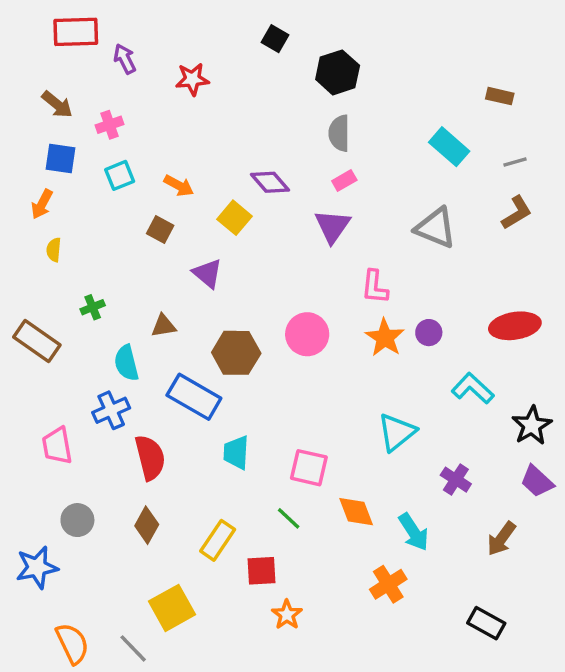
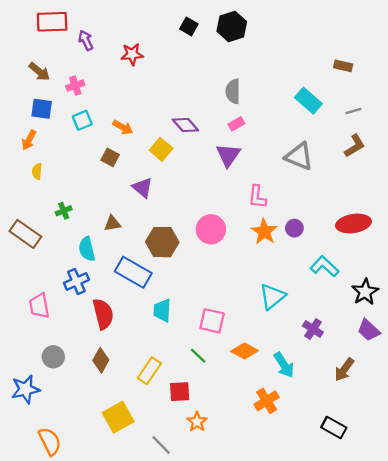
black hexagon: (338, 72) -> (232, 26), moved
orange diamond: (356, 512) -> (245, 351), turned -40
gray line: (133, 648) -> (161, 445), moved

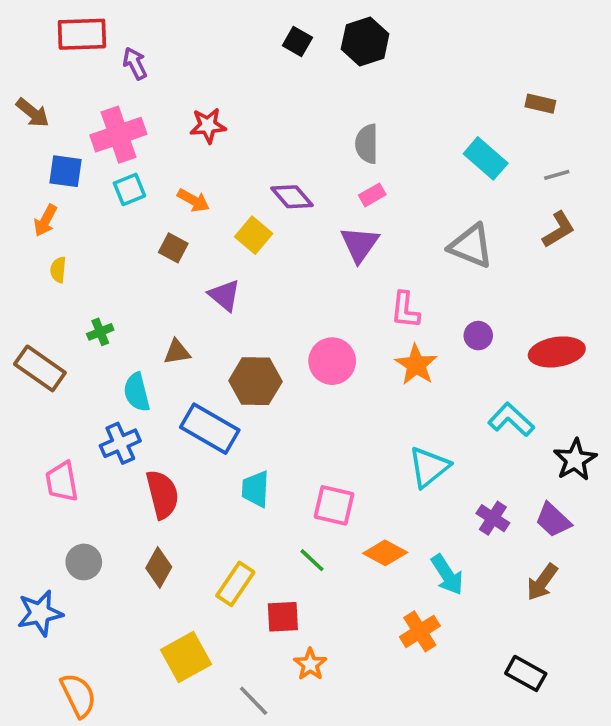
red star: (132, 54) -> (208, 126), moved
brown arrow: (39, 72) -> (33, 113), moved
pink cross: (75, 86) -> (118, 135), size x1.8
purple circle: (294, 228) -> (478, 336), moved
purple trapezoid: (369, 330) -> (553, 520), moved

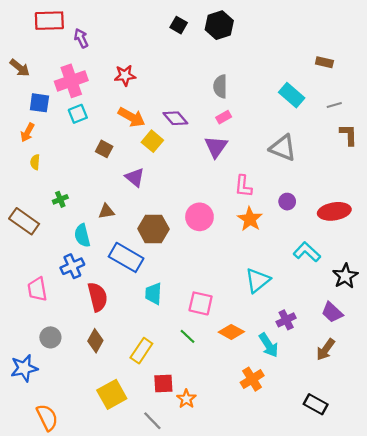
orange arrow: (193, 200) -> (132, 117), moved, size x1.4
brown L-shape: (559, 230) -> (349, 135), moved, turned -60
purple cross: (493, 518) -> (286, 320), moved, turned 30
red square: (283, 617) -> (163, 383), moved

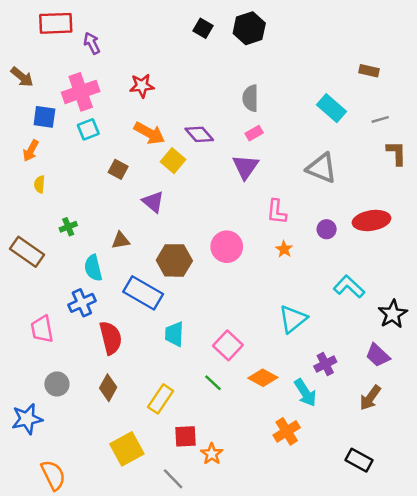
red ellipse: (334, 211) -> (371, 220), moved
orange star: (250, 219) -> (284, 249), size x0.6
pink square: (201, 303) -> (228, 345), turned 30

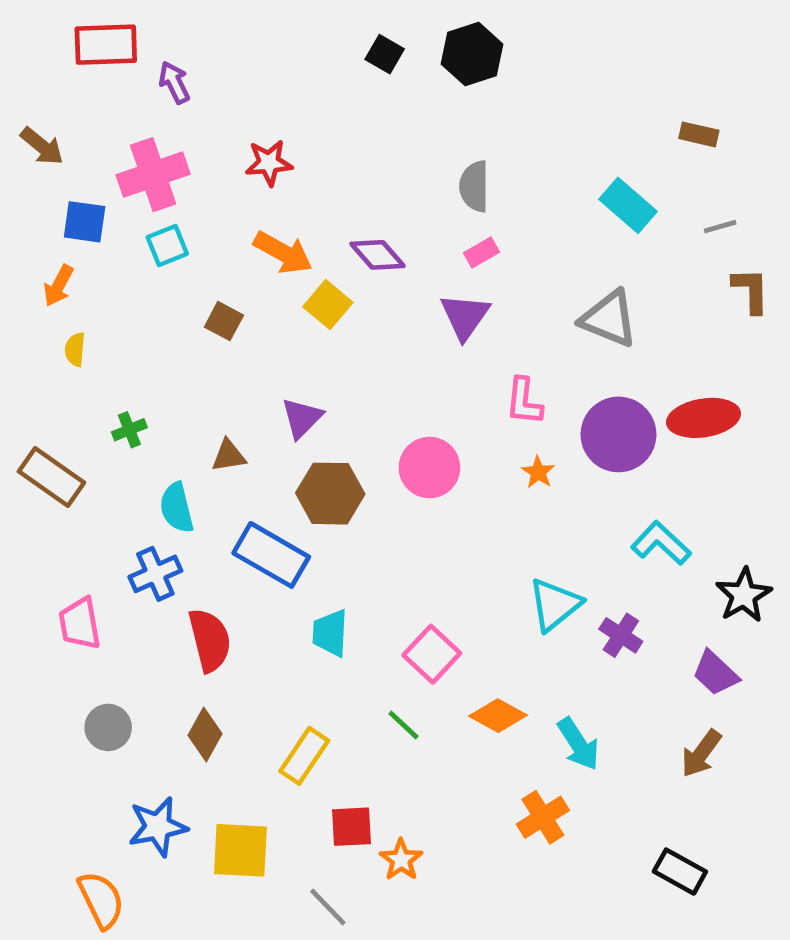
purple triangle: (153, 202) -> (302, 418), moved, turned 35
purple circle: (327, 229) -> (618, 434), size x2.0
purple cross: (325, 364) -> (621, 635), moved, turned -30
blue star: (27, 419) -> (158, 827), moved
yellow square: (127, 449) -> (240, 850), turned 32

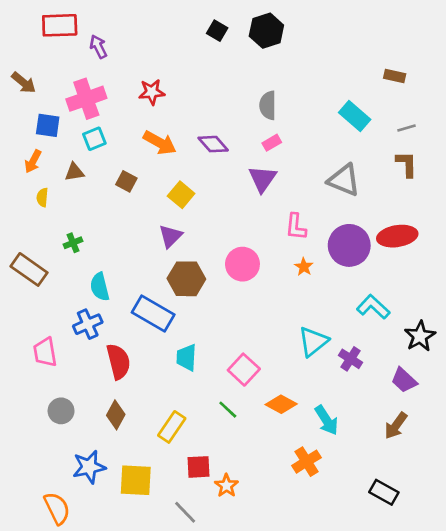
brown L-shape: (751, 290) -> (407, 164), moved
yellow square: (328, 305) -> (181, 195), moved
brown triangle: (229, 456) -> (74, 172), moved

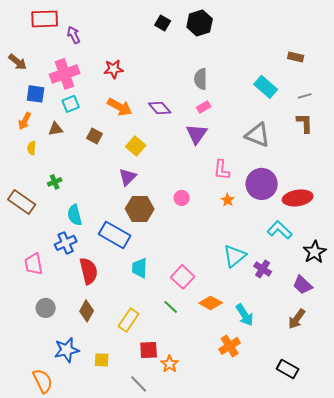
red ellipse: (397, 236) -> (298, 198), moved
pink circle: (242, 264) -> (182, 198), size x0.6
yellow square: (136, 480) -> (102, 360), size x0.6

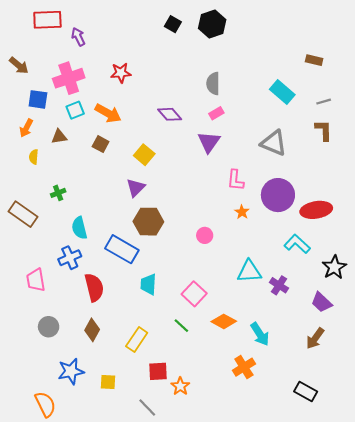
orange arrow: (120, 107) -> (108, 113), moved
pink circle: (182, 198) -> (205, 235), moved
cyan triangle: (235, 256) -> (249, 271), turned 35

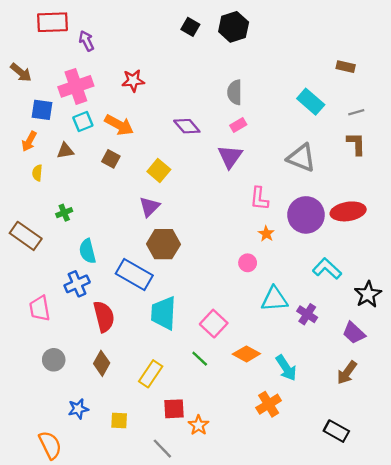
red ellipse: (316, 210) -> (348, 211), moved
pink circle: (205, 235) -> (248, 263), moved
cyan trapezoid: (148, 284) -> (163, 313), size x1.4
blue star: (71, 371) -> (78, 409), size x0.7

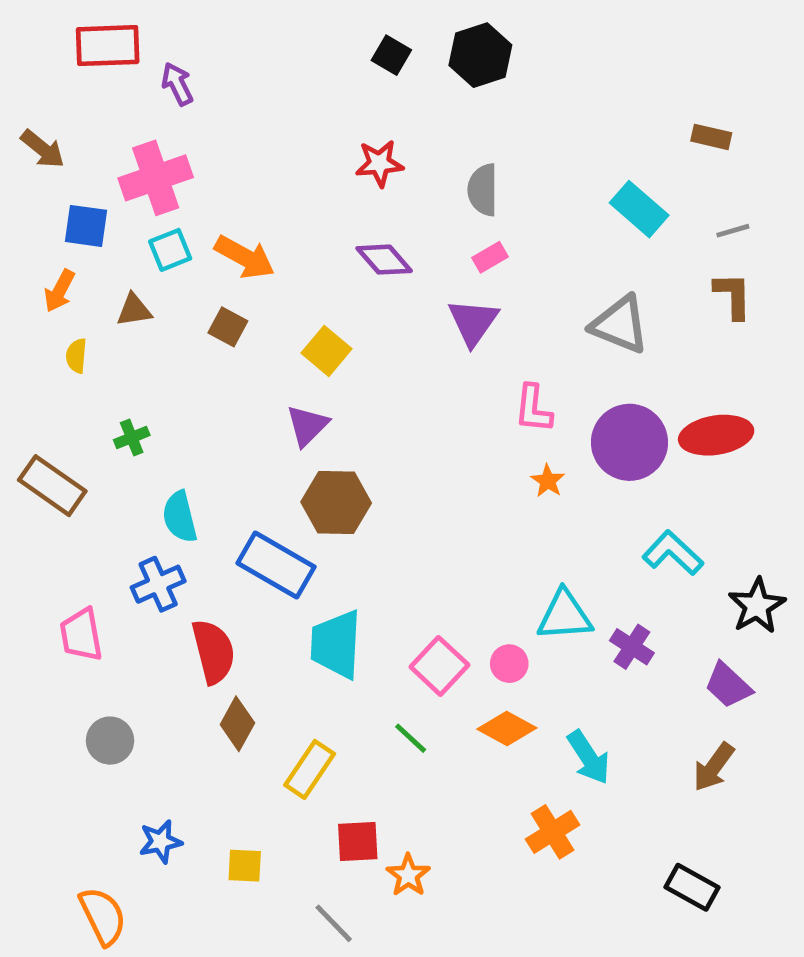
red star: (133, 81) -> (379, 163), moved
pink circle: (248, 263) -> (509, 664), moved
brown diamond: (102, 363) -> (237, 724), moved

